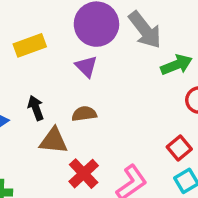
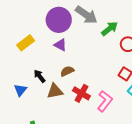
red cross: (84, 174) -> (81, 93), moved

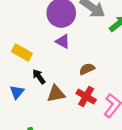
yellow rectangle: (26, 43) -> (22, 53), moved, turned 66
brown semicircle: (67, 71) -> (87, 69), moved

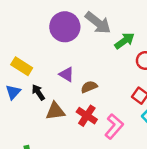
purple triangle: (63, 41) -> (67, 74), moved
blue triangle: (17, 92) -> (13, 92), moved

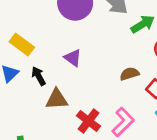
brown semicircle: (89, 87) -> (129, 74), moved
red cross: (87, 116) -> (89, 121), moved

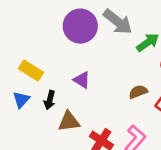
black arrow: (39, 76) -> (50, 100), turned -132

